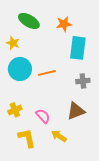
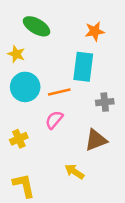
orange star: (64, 24) -> (95, 31), moved
cyan rectangle: (78, 48) -> (83, 67), moved
pink semicircle: (43, 116) -> (54, 120), moved, turned -98
yellow L-shape: (27, 138) -> (24, 185), moved

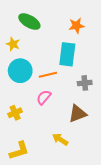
yellow L-shape: (24, 185) -> (19, 151), turned 85

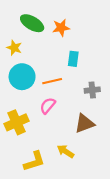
orange star: (77, 26) -> (61, 28), moved
cyan rectangle: (67, 54) -> (73, 59), size x0.6
yellow cross: (15, 113) -> (16, 122), size x1.5
yellow L-shape: (19, 151) -> (34, 161), moved

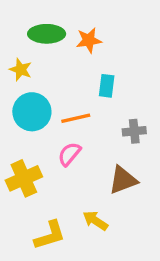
green ellipse: (32, 23) -> (47, 34), turned -30

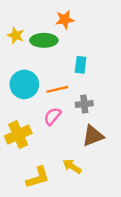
green ellipse: (47, 34) -> (44, 40), moved
orange star: (89, 40) -> (65, 20), moved
yellow star: (21, 70) -> (16, 35), moved
gray cross: (134, 131) -> (84, 104), moved

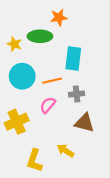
yellow star: (16, 35) -> (14, 44), moved
cyan rectangle: (81, 65) -> (73, 58), size x1.5
brown triangle: (93, 136) -> (84, 123), turned 35
yellow L-shape: (38, 177) -> (34, 161), turned 125

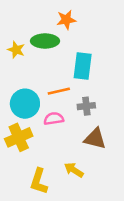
cyan circle: (22, 76) -> (25, 104), moved
pink semicircle: (48, 105) -> (54, 119), turned 42

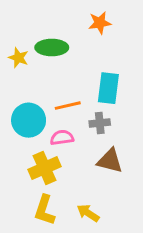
orange star: (66, 20) -> (100, 23), moved
cyan rectangle: (83, 66) -> (108, 88), moved
yellow cross: (19, 137) -> (45, 168), moved
yellow arrow: (74, 170) -> (88, 213), moved

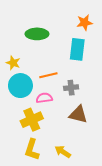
orange star: (100, 23) -> (84, 23), moved
yellow star: (18, 58) -> (13, 63), moved
cyan rectangle: (108, 88) -> (77, 49), moved

